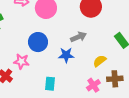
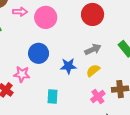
gray arrow: (78, 37) -> (93, 49), moved
yellow semicircle: (100, 61) -> (93, 71), moved

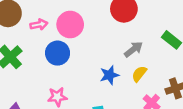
blue circle: (39, 53) -> (58, 53), moved

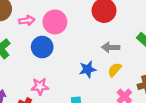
gray arrow: (133, 49) -> (111, 47), turned -144

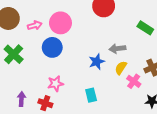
gray arrow: (111, 47) -> (117, 49), moved
yellow semicircle: (115, 70) -> (121, 68), moved

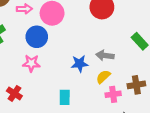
pink cross: (134, 81) -> (113, 94), turned 32
pink star: (55, 84) -> (31, 63), moved

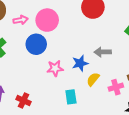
pink star: (31, 63) -> (55, 68), moved
yellow semicircle: (103, 77) -> (93, 79), moved

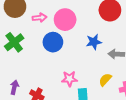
blue star: (80, 63) -> (94, 42), moved
pink star: (55, 68) -> (69, 79), moved

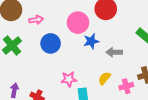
pink circle: (65, 20) -> (78, 23), moved

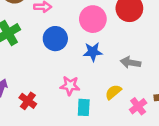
blue star: (91, 41) -> (93, 52), moved
pink cross: (126, 86) -> (138, 106), turned -32

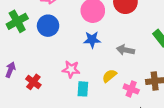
blue circle: (55, 39) -> (48, 26), moved
pink cross: (138, 106) -> (131, 89), turned -32

